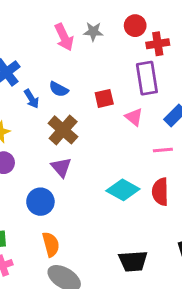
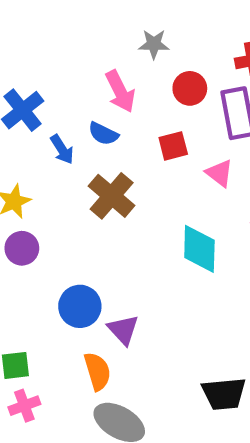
red circle: (135, 26) -> (190, 88), moved
pink arrow: (64, 37) -> (120, 91), moved
purple triangle: (61, 167) -> (123, 330), moved
cyan diamond: (123, 190) -> (199, 249), moved, turned 64

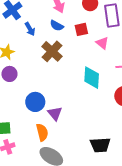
blue semicircle: (103, 134) -> (57, 26), moved

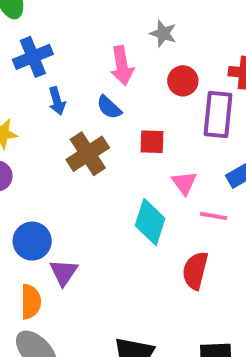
red square: (81, 29) -> (152, 142), moved
pink triangle: (102, 43) -> (184, 183), moved

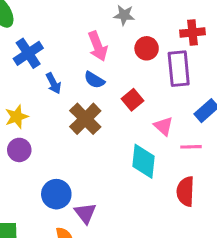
red square: (152, 142) -> (132, 100), turned -30

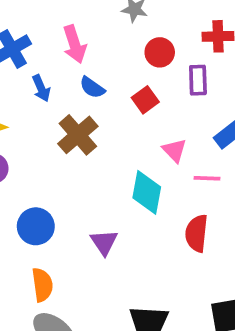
pink arrow: (98, 46) -> (75, 44), moved
purple rectangle: (179, 69) -> (198, 80), size x0.7
red square: (132, 100) -> (145, 100), moved
purple triangle: (85, 213) -> (104, 242), moved

